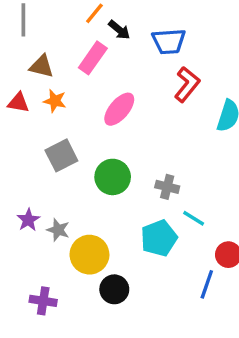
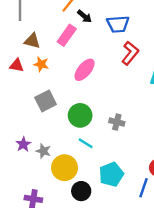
cyan line: (194, 218) -> (86, 143), moved
cyan pentagon: (159, 238) -> (111, 174), moved

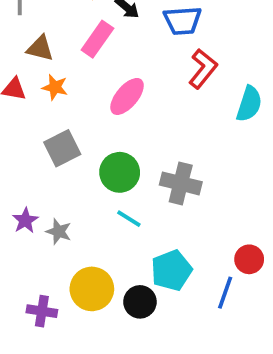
gray cross: (117, 122) -> (181, 183), size x1.5
yellow circle: (65, 168) -> (92, 289), moved
black circle: (81, 191) -> (140, 302), moved

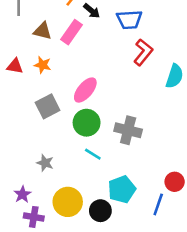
brown triangle: (40, 48) -> (43, 31), moved
pink ellipse: (127, 96) -> (85, 90), moved
purple star: (25, 220) -> (22, 194), moved

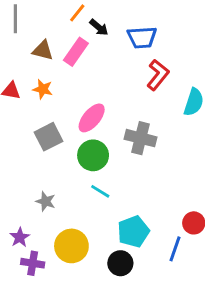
gray cross: (128, 130) -> (141, 138), moved
black circle: (100, 211) -> (120, 263), moved

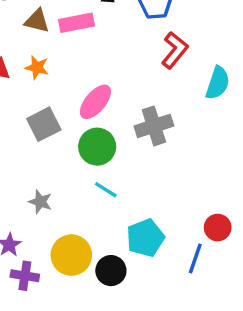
pink rectangle: (76, 52) -> (76, 23), turned 44
gray cross: (141, 138) -> (154, 126), turned -32
black circle: (120, 263) -> (111, 271), moved

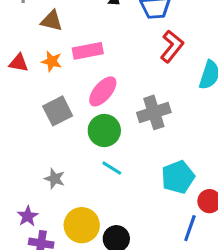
pink rectangle: (76, 23) -> (88, 51), moved
cyan pentagon: (145, 238) -> (178, 177), moved

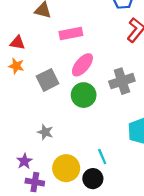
orange star: (52, 61) -> (16, 66), moved
cyan line: (112, 168) -> (102, 157), moved, turned 35

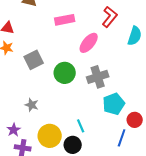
pink rectangle: (71, 33) -> (65, 20), moved
pink ellipse: (82, 65) -> (89, 43), moved
gray cross: (122, 81) -> (98, 77), moved

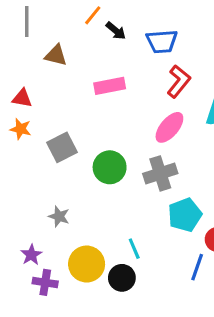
pink ellipse: (89, 43) -> (169, 127), moved

